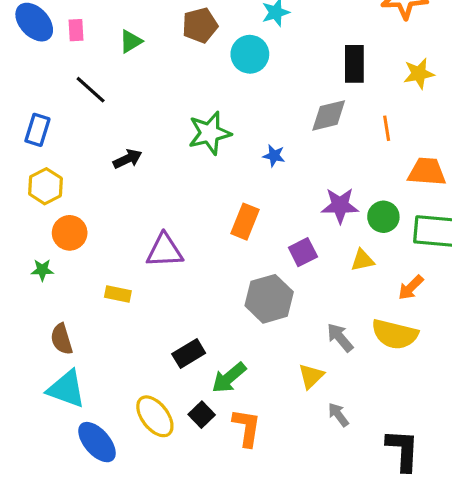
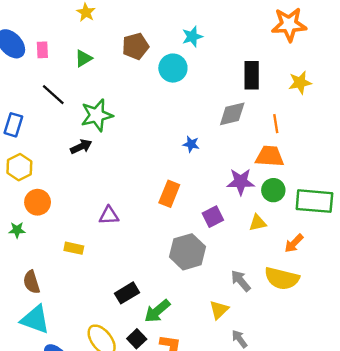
green star: (210, 133) -> (97, 115), moved
orange trapezoid: (427, 172) -> (270, 156), moved
purple triangle: (165, 251) -> (109, 216), size x0.7

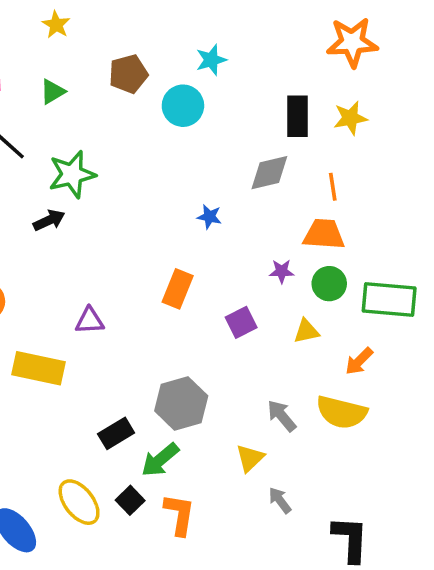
yellow star: (300, 83) -> (350, 118), moved
purple star: (241, 182) -> (282, 271), size x0.6
yellow rectangle: (74, 248) -> (39, 368), size x1.8
gray hexagon: (187, 252) -> (181, 403), moved

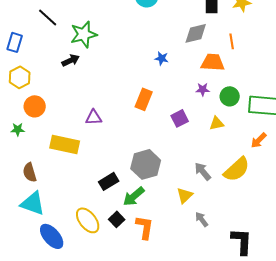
orange trapezoid: (324, 234) -> (213, 62), moved
orange arrow: (359, 361) -> (259, 140), moved
yellow semicircle: (342, 412) -> (237, 169), turned -56

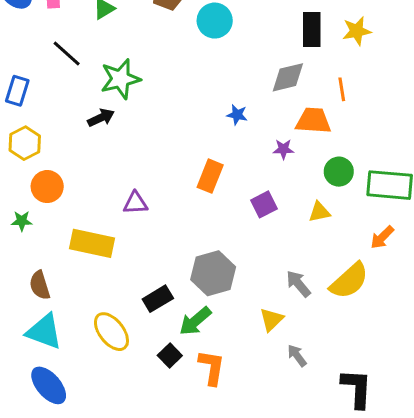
purple star: (203, 89) -> (283, 149), moved
yellow ellipse: (88, 220) -> (111, 332), moved
blue ellipse: (52, 236) -> (49, 385), moved

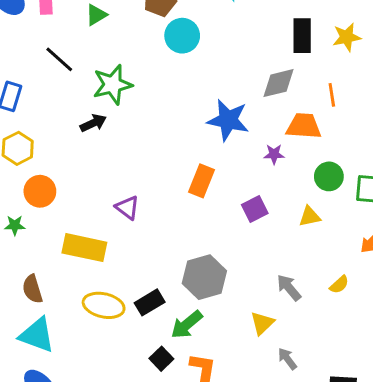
cyan circle: (215, 21) -> (182, 36), moved
blue star: (237, 115) -> (228, 120), size x2.0
purple triangle: (135, 203) -> (127, 208), turned 40
yellow semicircle: (349, 281) -> (339, 285), size x0.5
yellow ellipse: (111, 332) -> (104, 305), moved, turned -39

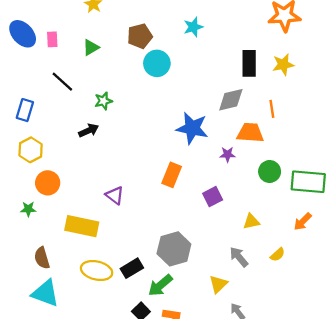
green star: (113, 85) -> (103, 101), size x0.6
yellow triangle: (310, 216) -> (251, 222), moved

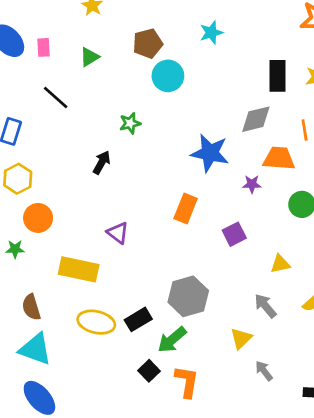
green star: (103, 101) -> (130, 123), moved
black arrow: (89, 131) -> (102, 162), moved, turned -36

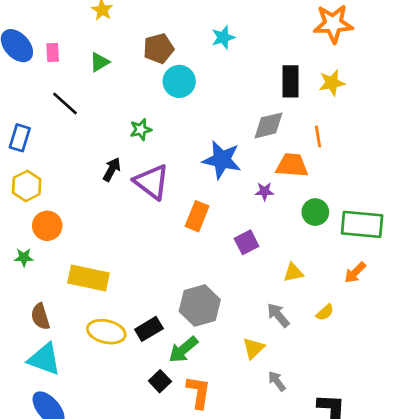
purple triangle: (118, 233) -> (152, 182), moved, size x1.6

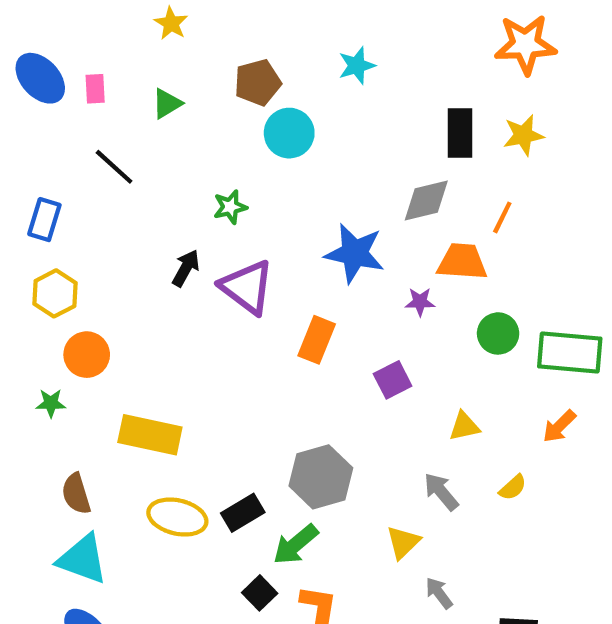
orange line: (318, 136) -> (502, 217), turned 35

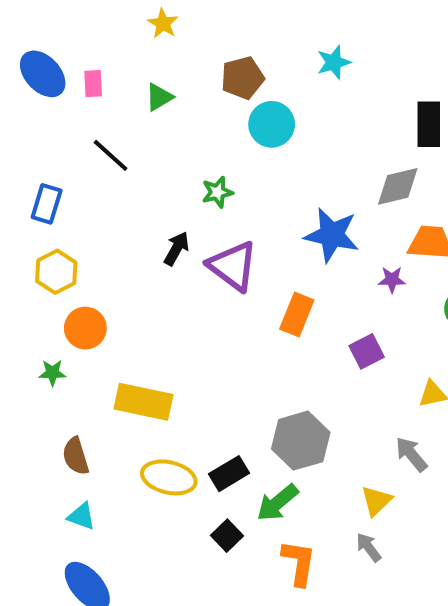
cyan triangle: (82, 559) -> (81, 516), size x0.6
black square: (260, 593) -> (227, 536), moved
gray arrow: (439, 593) -> (369, 547), moved

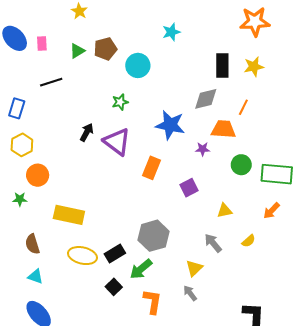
brown pentagon: (243, 78) -> (105, 49), moved
black line: (111, 155) -> (51, 82), turned -60
green star: (217, 192) -> (120, 102), moved

